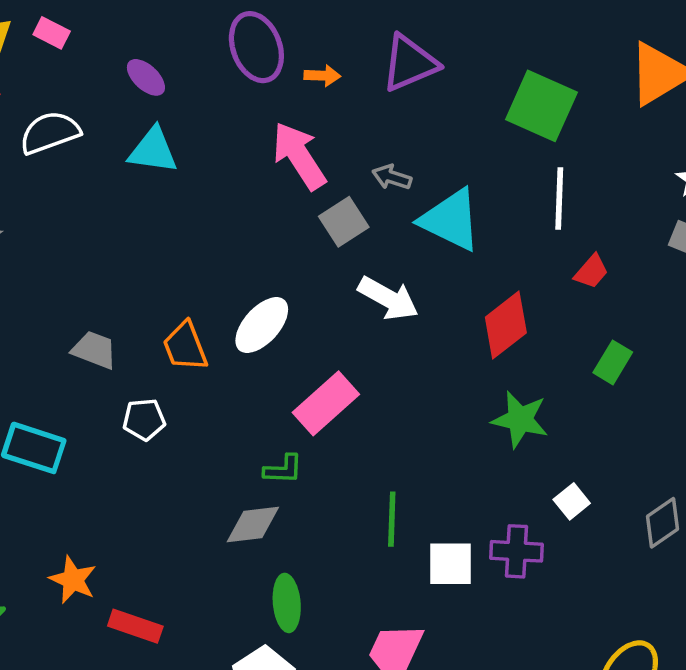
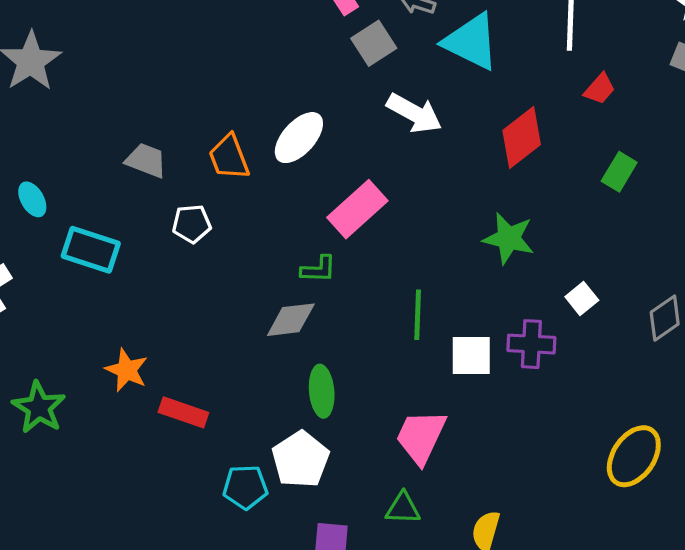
green star: (520, 419) -> (509, 238), moved

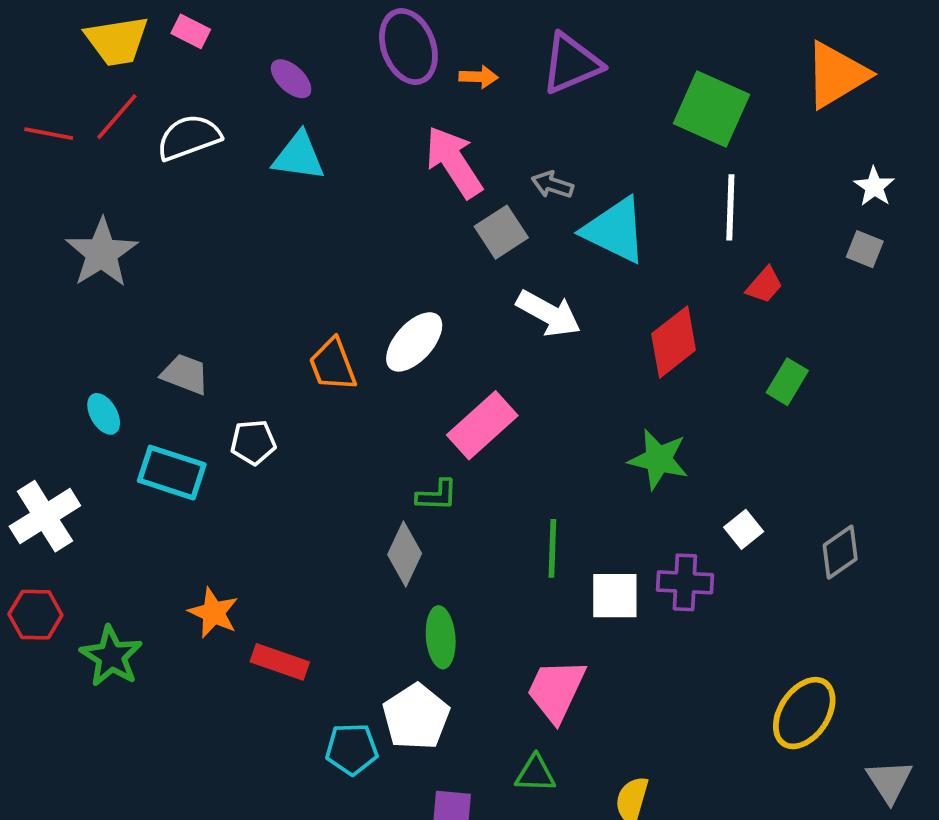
gray trapezoid: (146, 160) -> (185, 374), moved
white pentagon: (192, 224) -> (253, 442), moved
gray diamond: (291, 320) -> (405, 554), turned -58

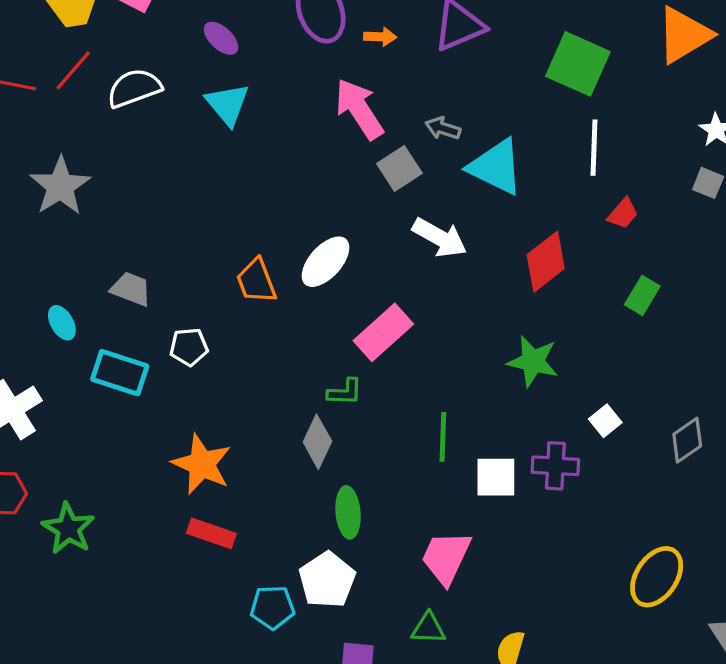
cyan triangle: (299, 156) -> (227, 104), turned 42
orange star: (213, 613) -> (202, 464), moved, size x1.4

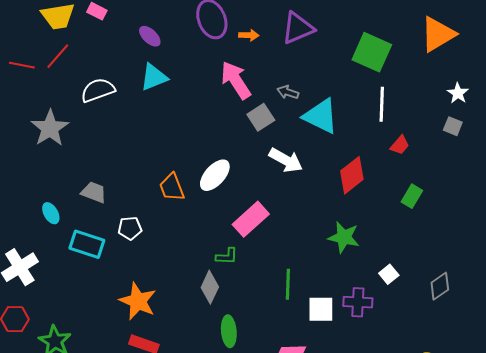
white semicircle: (134, 88) -> (98, 90), moved
cyan triangle: (227, 104) -> (154, 77), turned 48

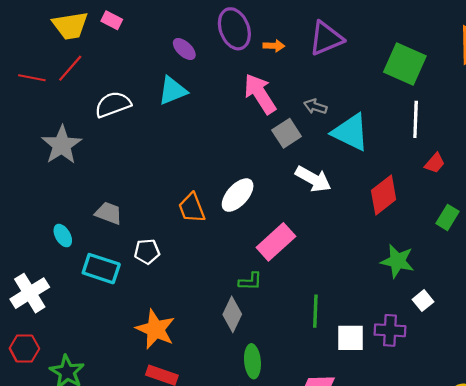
purple ellipse: (150, 36) -> (184, 49), moved
green star: (344, 237) -> (397, 261), moved

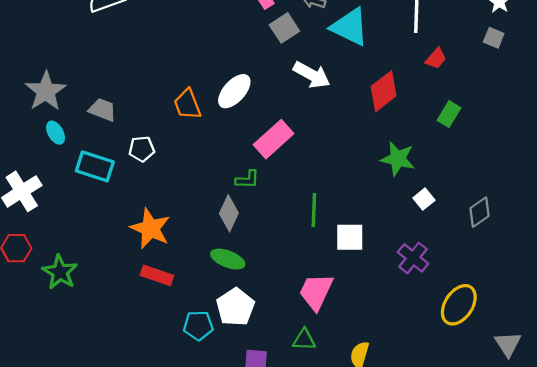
gray star: (62, 145) -> (46, 91), moved
purple cross: (390, 330) -> (413, 258), moved, turned 36
green ellipse: (252, 361) -> (228, 259), moved, turned -64

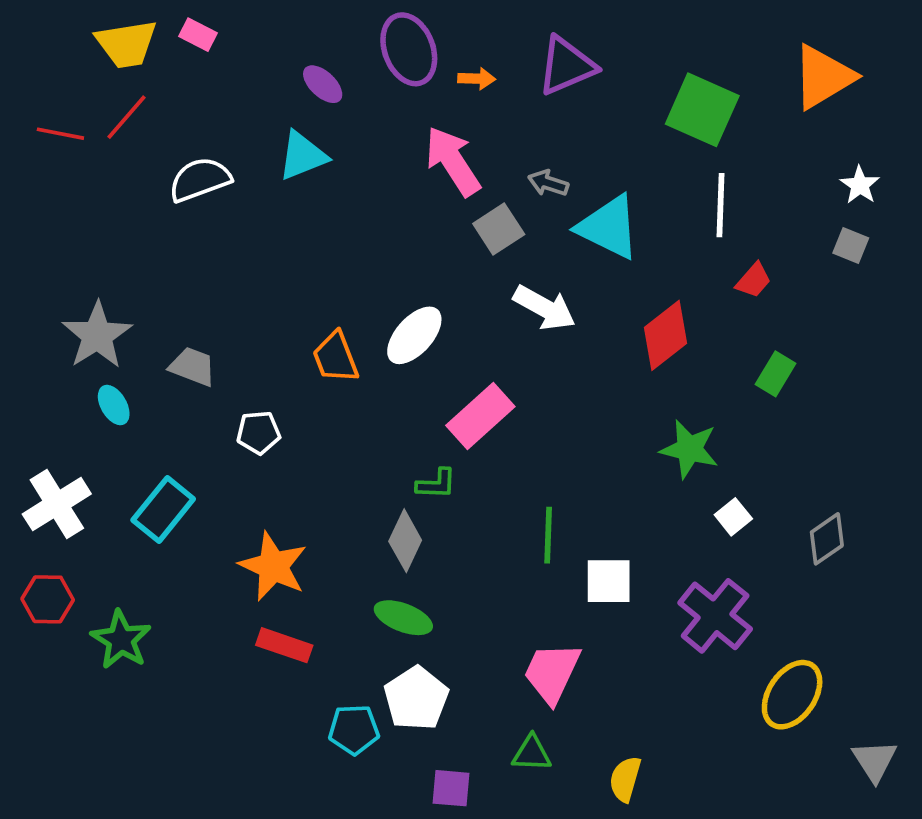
cyan rectangle: (95, 166) -> (163, 510), moved, turned -69
purple cross: (413, 258) -> (715, 616), size x1.4

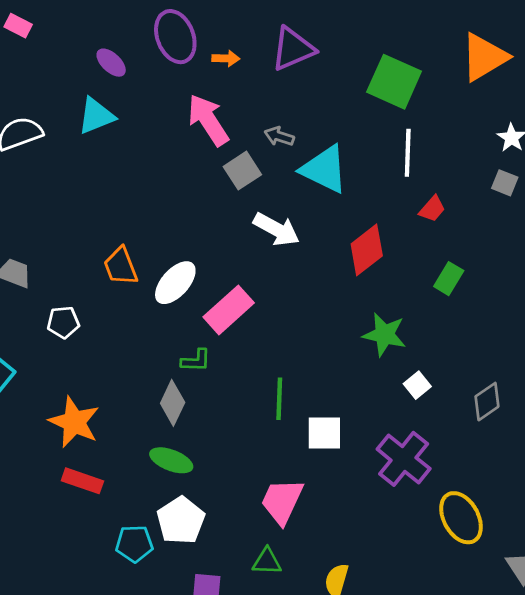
white ellipse: (414, 335) -> (175, 283), moved
yellow ellipse: (792, 695) -> (461, 518), turned -63

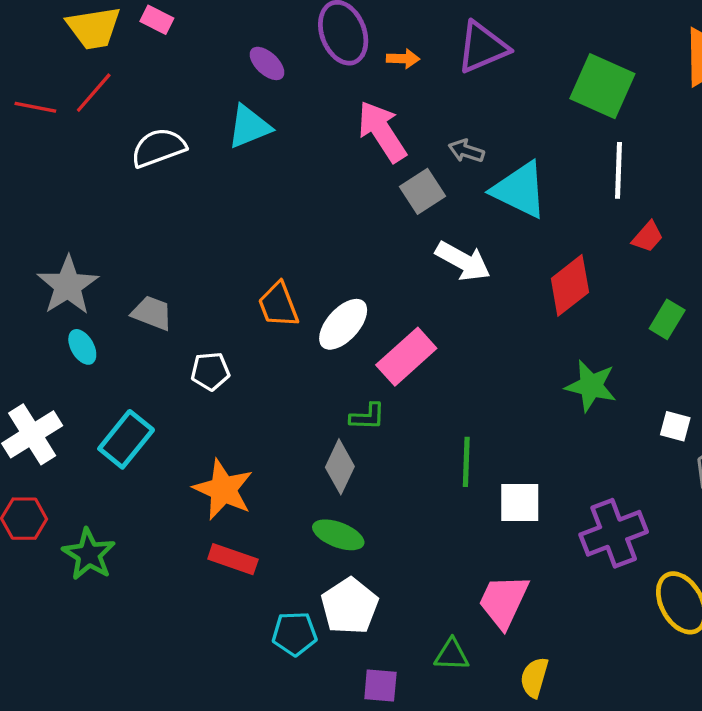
white square: (417, 385) -> (675, 426), moved, turned -36
purple cross: (404, 459) -> (614, 533), turned 30
pink trapezoid: (282, 501) -> (503, 601), moved

